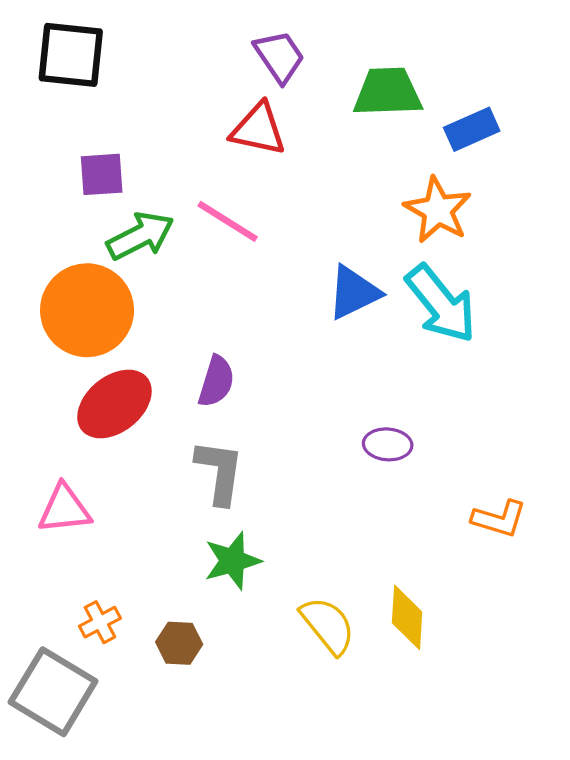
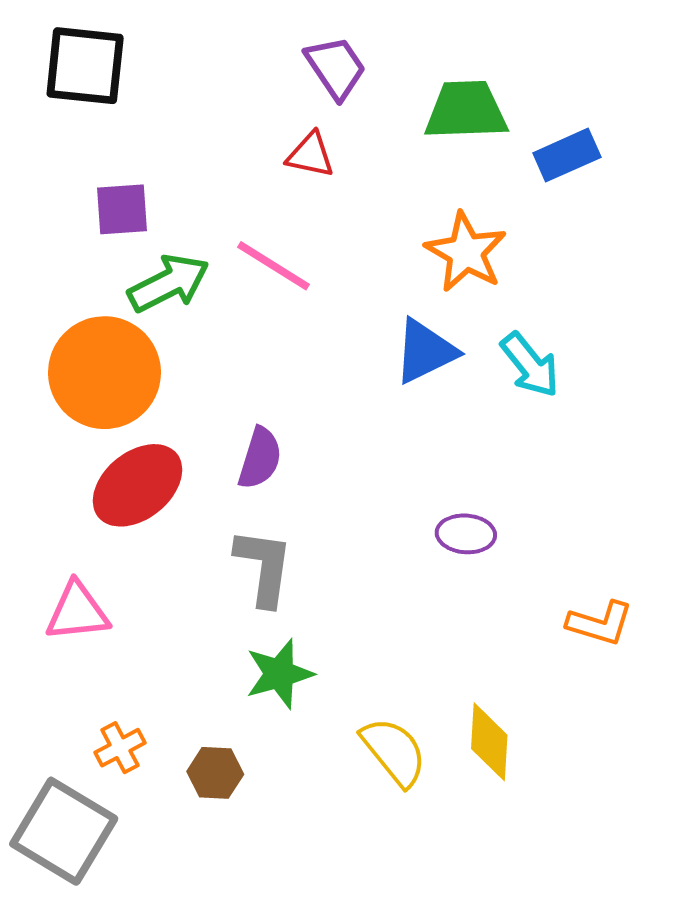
red triangle: (258, 129) -> (310, 155), size x0.7
orange star: (438, 210) -> (466, 252), moved
cyan arrow: (441, 304) -> (530, 365), size x0.7

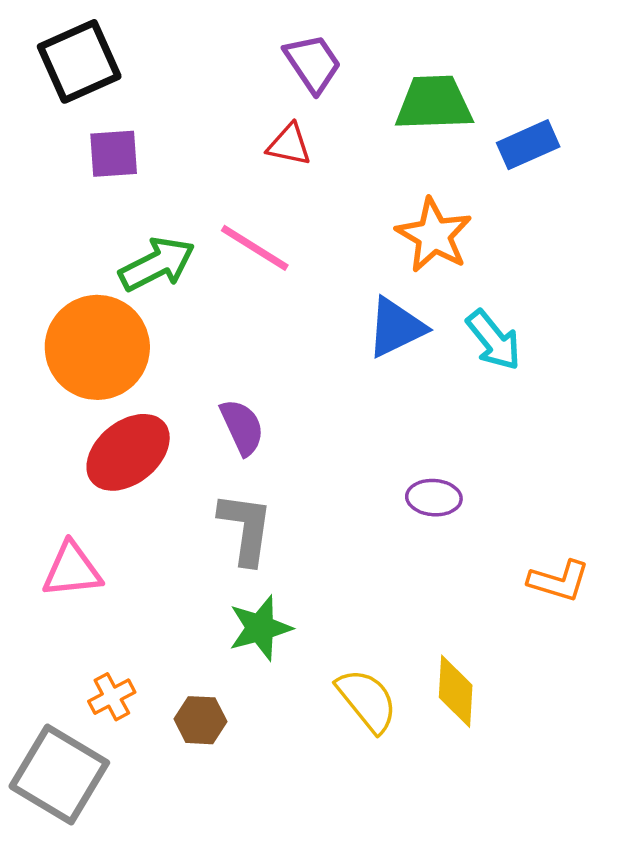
black square: (85, 66) -> (79, 61), turned -30
purple square: (122, 209) -> (114, 154), moved
purple semicircle: (260, 458) -> (242, 427), turned -42

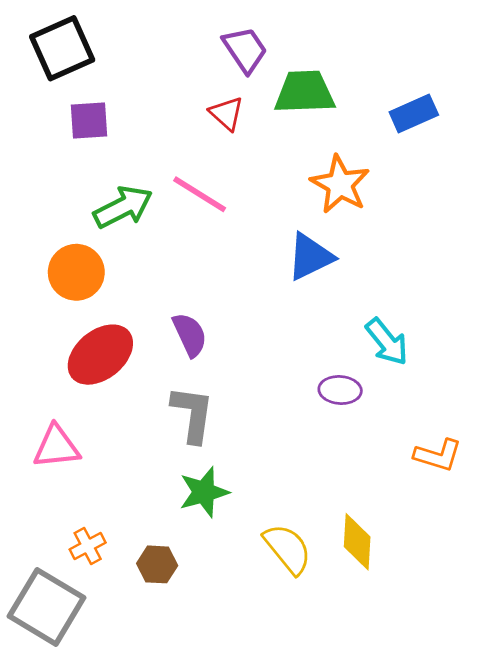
green trapezoid: (434, 103) -> (305, 92), moved
red triangle: (289, 145) -> (227, 113), turned 30
cyan arrow: (494, 340) -> (387, 342), moved
orange circle: (97, 347) -> (76, 272), size x0.7

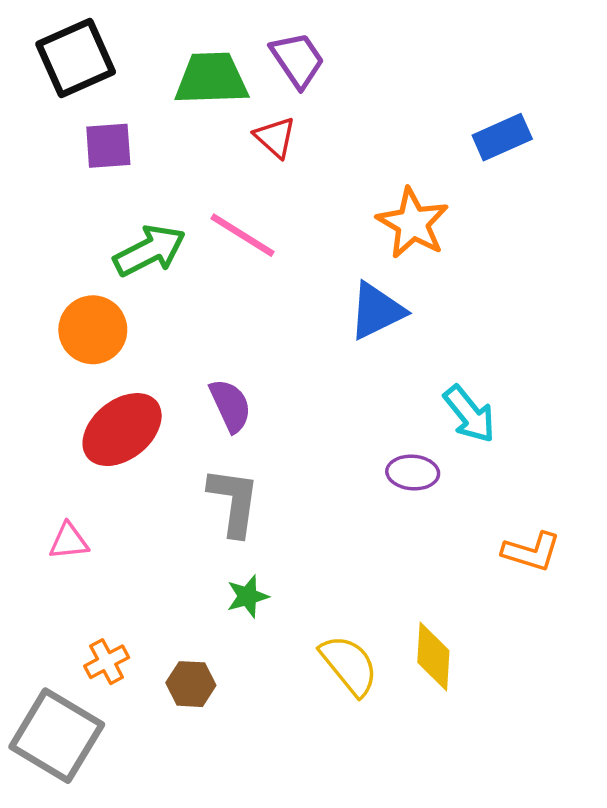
green trapezoid: (305, 92) -> (211, 79), moved
pink triangle: (56, 447) -> (69, 541), size x0.7
green star: (204, 492) -> (248, 596), size x0.7

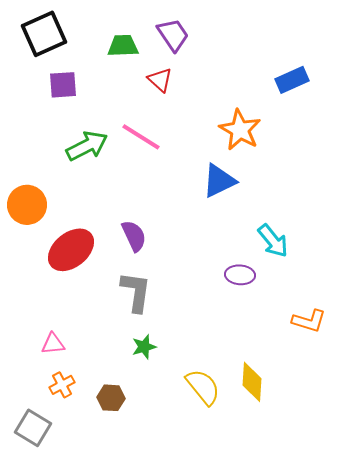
green trapezoid: (211, 79) -> (123, 46), size x0.7
orange circle: (93, 330) -> (27, 205), moved
pink triangle: (69, 541) -> (53, 344), moved
gray square: (57, 736) -> (33, 428), size x0.7

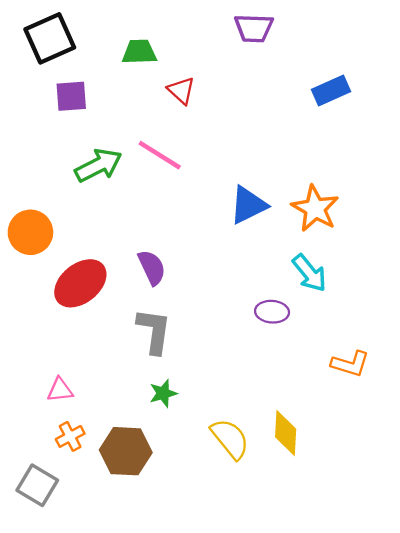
purple trapezoid: (173, 35) -> (254, 28), moved, turned 126
orange star: (240, 130) -> (315, 208), moved
brown hexagon: (111, 398) -> (126, 451), size x1.6

